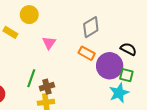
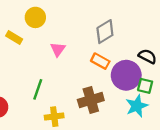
brown cross: (47, 87) -> (91, 100), moved, size x1.5

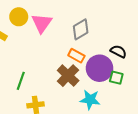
pink triangle: (58, 49) -> (42, 23), moved, size x1.5
brown cross: (91, 100) -> (68, 76), moved, turned -30
cyan star: (137, 106) -> (90, 100), moved, turned 30

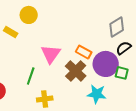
pink triangle: (42, 23) -> (51, 54), moved
gray diamond: (81, 29) -> (117, 27), moved
black semicircle: (118, 51) -> (124, 48), turned -63

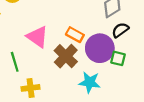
pink triangle: (51, 54) -> (37, 37), turned -30
green line: (31, 76) -> (15, 62), turned -36

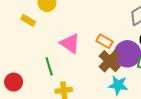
brown cross: (66, 56) -> (110, 61), moved

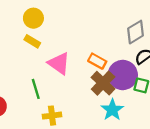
yellow rectangle: (28, 20) -> (32, 41), moved
cyan star: (118, 85) -> (112, 110), turned 30

